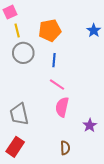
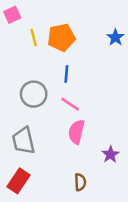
yellow line: (17, 30) -> (34, 37), moved
gray circle: (23, 53) -> (34, 94), moved

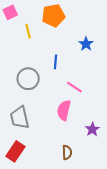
orange pentagon: (61, 37) -> (53, 16), moved
blue star: (115, 37) -> (86, 44), moved
pink line: (70, 104) -> (74, 87), moved

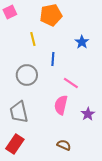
yellow line: (28, 31) -> (33, 39), moved
purple star: (92, 129) -> (88, 114), moved
brown semicircle: (67, 152) -> (64, 145), turned -64

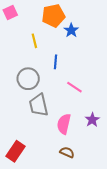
blue star: (82, 42) -> (71, 30), moved
pink semicircle: (61, 105) -> (64, 124), moved
gray trapezoid: (19, 112) -> (39, 105), moved

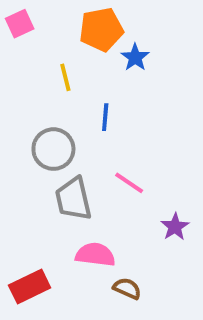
pink line: (74, 87) -> (129, 183), moved
pink semicircle: (64, 124) -> (95, 255), moved, turned 84
red rectangle: (16, 151) -> (30, 286), turned 30

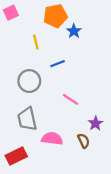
blue line: (105, 117) -> (58, 64), turned 64
gray trapezoid: (73, 199) -> (27, 119), moved
brown semicircle: (127, 288) -> (84, 141), moved, turned 40

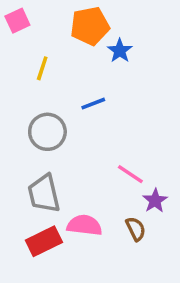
yellow line: (36, 42) -> (42, 68), moved, turned 32
pink line: (71, 99) -> (130, 174), moved
red rectangle: (16, 156) -> (44, 241), moved

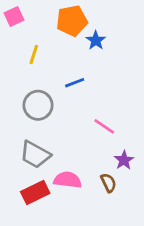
pink line: (130, 174) -> (104, 126), moved
gray trapezoid: (44, 194) -> (35, 155), turned -48

